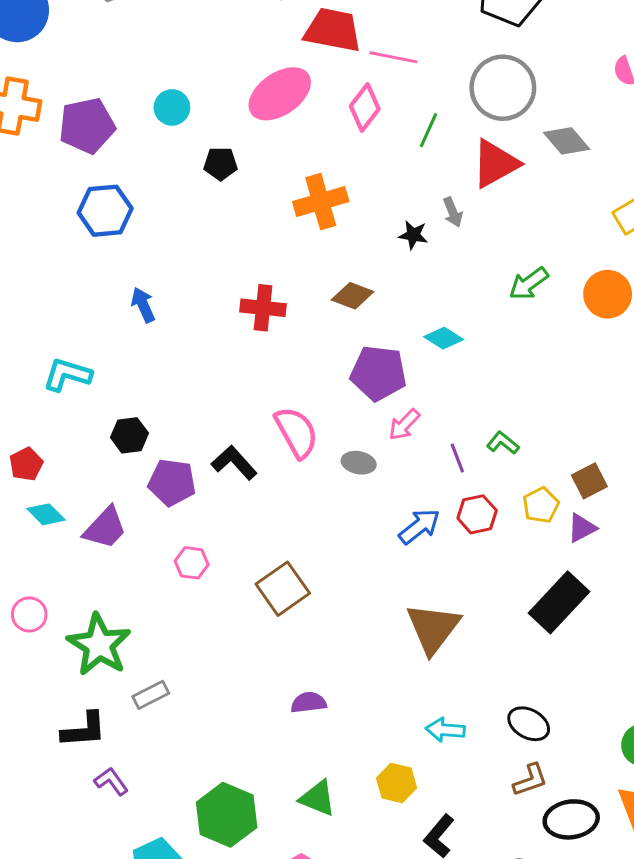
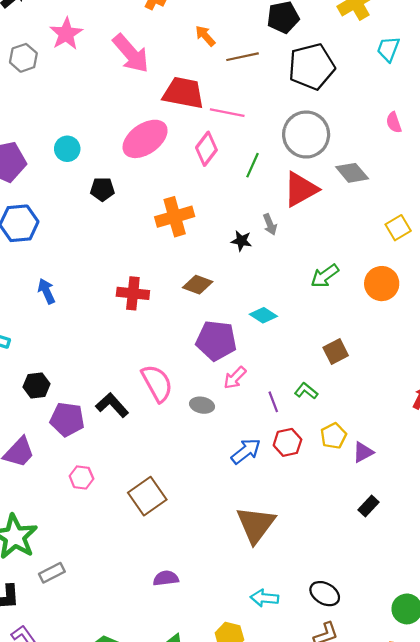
brown square: (589, 481) -> (336, 351), moved
black rectangle: (559, 602) -> (369, 506), moved, size x0.5

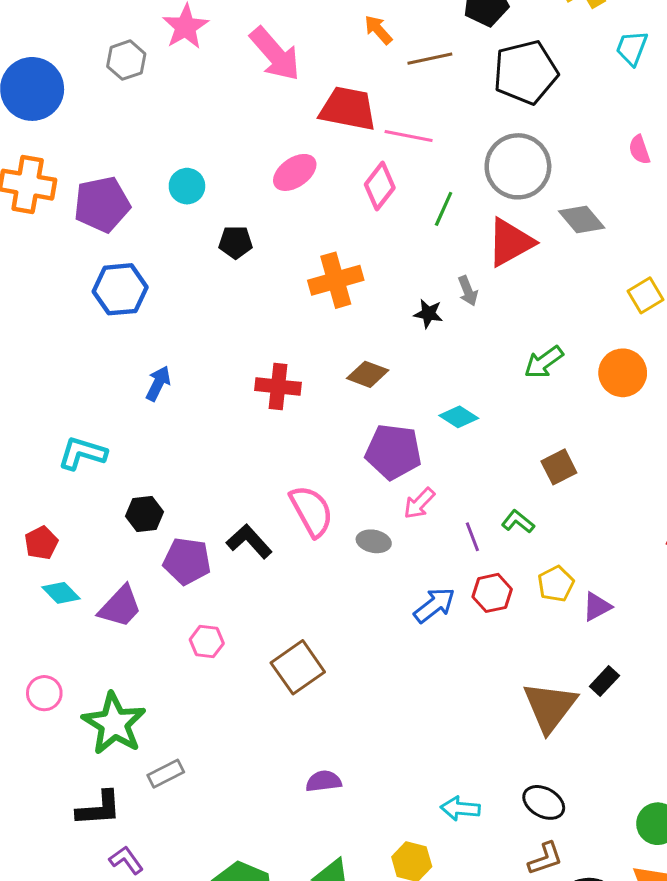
pink ellipse: (145, 139) -> (295, 172), size x0.7
blue arrow: (46, 291) -> (158, 383), turned 50
brown triangle: (256, 525) -> (550, 707), moved

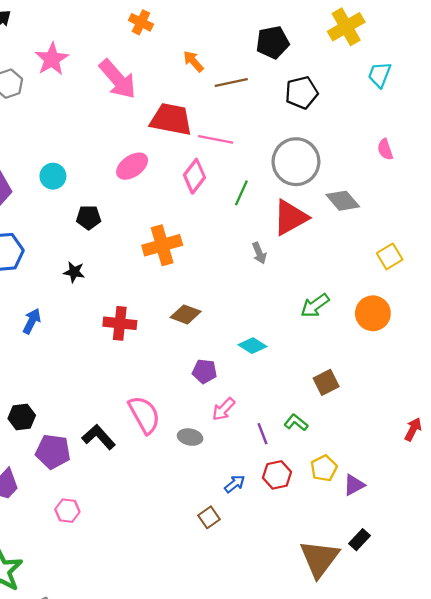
black pentagon: (526, 72) -> (302, 93), size x0.7
black star: (428, 314) -> (74, 272), moved
purple pentagon: (393, 452) -> (205, 371), size x0.6
blue arrow: (434, 605) -> (235, 484), size x0.7
brown square: (298, 667) -> (209, 517), moved, size x0.6

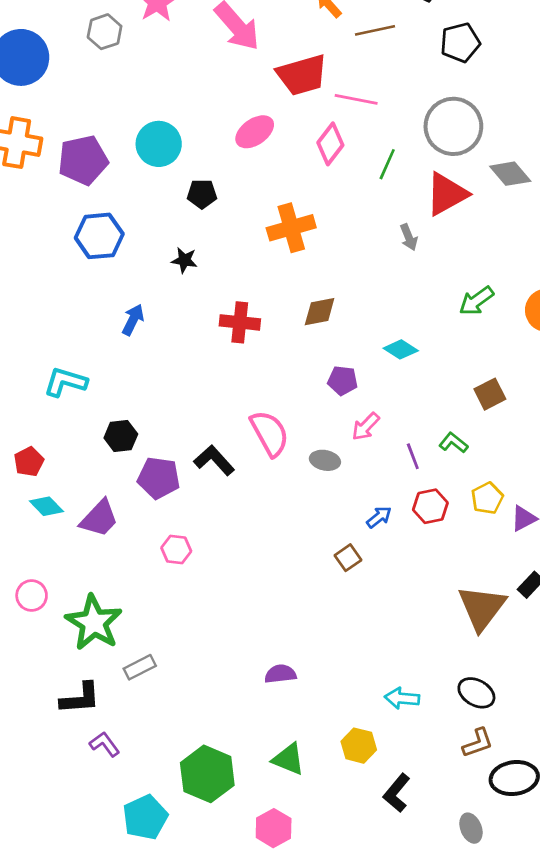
red trapezoid: (171, 119) -> (302, 75), turned 153
cyan circle: (53, 176) -> (159, 144), size x1.4
brown diamond: (186, 314) -> (320, 312), turned -32

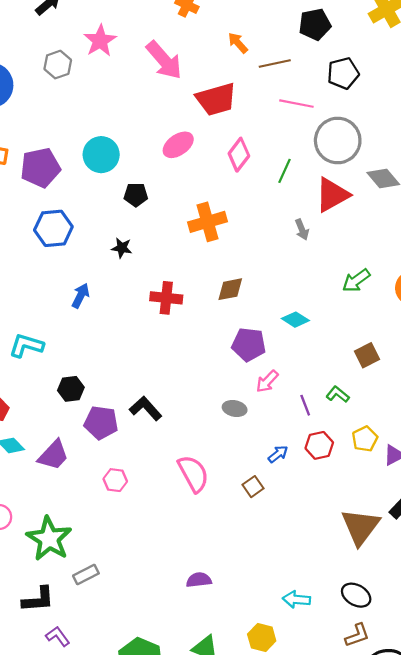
pink line: (356, 99) -> (296, 104), moved
purple pentagon: (343, 381) -> (249, 344), size x1.4
pink semicircle: (270, 433) -> (193, 474), moved

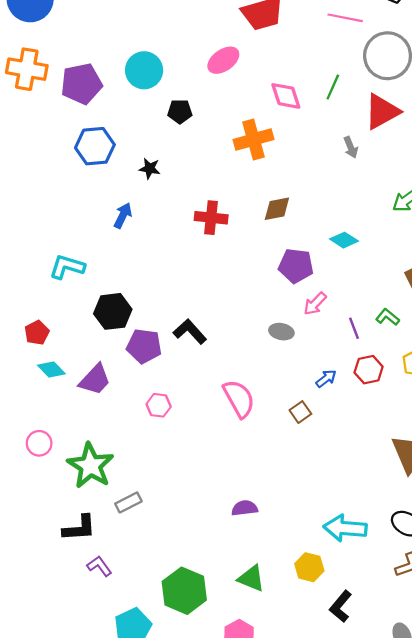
pink diamond: (239, 155) -> (286, 96), moved, turned -56
black star: (122, 248) -> (150, 169), moved
black hexagon: (71, 389) -> (113, 311), size x1.4
cyan arrow: (296, 599) -> (345, 528), size x1.5

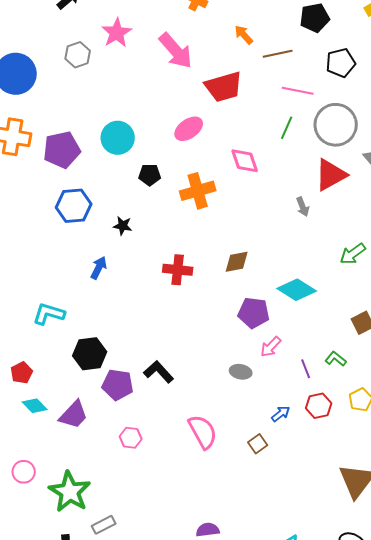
green line: (333, 87) -> (287, 128), moved
orange cross: (254, 140) -> (198, 191), moved
cyan diamond: (344, 240) -> (297, 290), size x1.5

